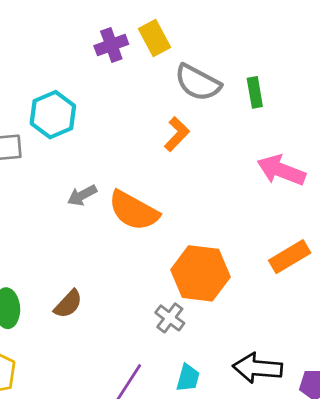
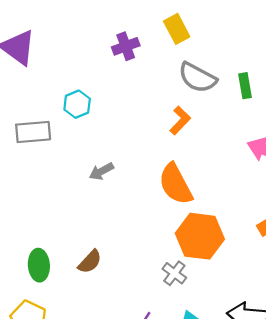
yellow rectangle: (155, 38) -> (177, 29), moved
cyan hexagon: (53, 115) -> (77, 104), size x0.7
orange semicircle: (134, 211) -> (176, 184), moved, turned 33

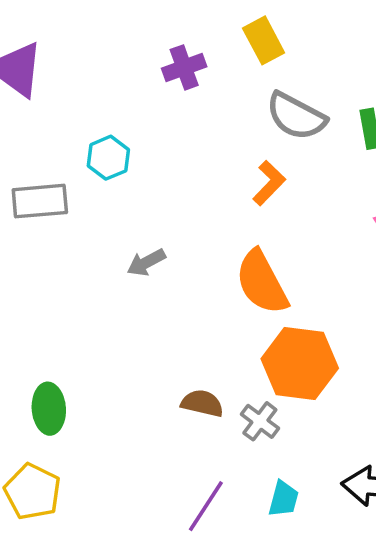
brown semicircle: (90, 262) -> (202, 403), moved, turned -120

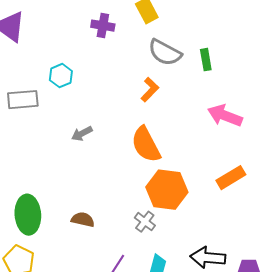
purple cross: (184, 67) -> (103, 26), turned 30
brown semicircle: (202, 403) -> (83, 220), moved
green ellipse: (49, 409) -> (28, 215), size x1.4

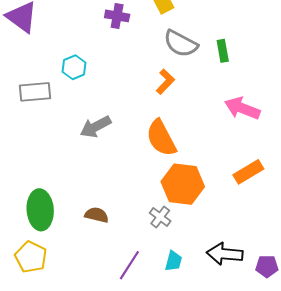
gray arrow: (82, 134) -> (96, 127), size x1.4

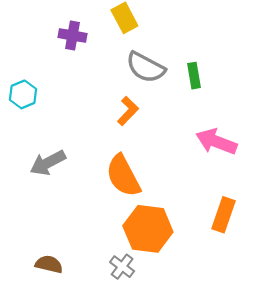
orange rectangle: (248, 172) -> (223, 215), turned -40

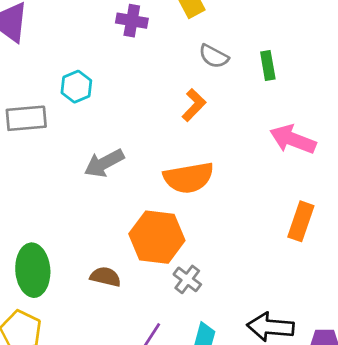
gray semicircle: (146, 67) -> (214, 56), size x0.7
orange semicircle: (123, 176) -> (189, 178), turned -72
orange hexagon: (148, 229) -> (157, 237), moved

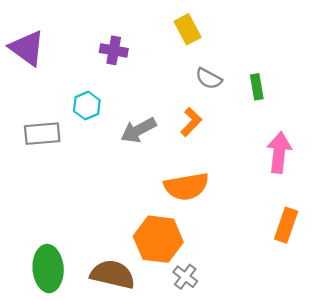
purple cross: (132, 21) -> (114, 50), moved
pink arrow: (293, 139) -> (279, 152), turned 75
gray arrow: (104, 163) -> (138, 130), moved
brown semicircle: (105, 277) -> (113, 274), size x1.6

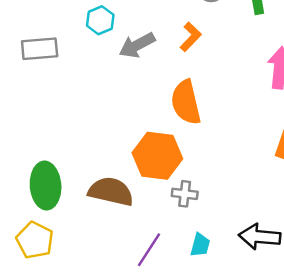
cyan hexagon: (87, 106) -> (100, 20), moved
orange semicircle: (186, 186) -> (186, 102), turned 87
gray cross: (185, 277) -> (185, 194), turned -30

